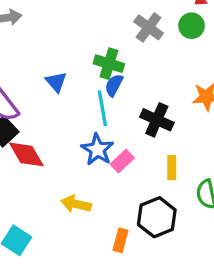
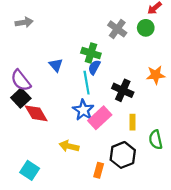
pink rectangle: (122, 161) -> (100, 118), size x1.5

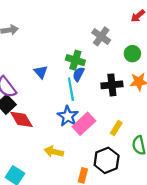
green circle: (146, 28) -> (132, 54), moved
black cross: (123, 90) -> (112, 85), moved, turned -30
yellow rectangle: (133, 122) -> (116, 128), turned 32

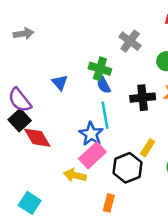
blue semicircle: (79, 74) -> (104, 85), turned -56
cyan line: (71, 89) -> (105, 115), moved
pink rectangle: (84, 124) -> (92, 155), moved
black hexagon: (107, 160) -> (128, 168), moved

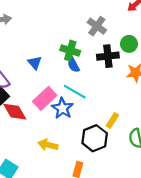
black cross: (143, 98) -> (108, 56), moved
cyan line: (105, 115) -> (75, 92), turned -50
pink rectangle: (92, 155) -> (45, 98), moved

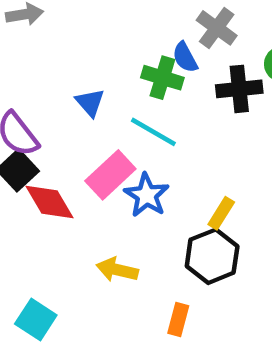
blue semicircle: (74, 65) -> (185, 57), moved
cyan line: (75, 92) -> (153, 132), moved
yellow rectangle: (112, 120) -> (221, 213), moved

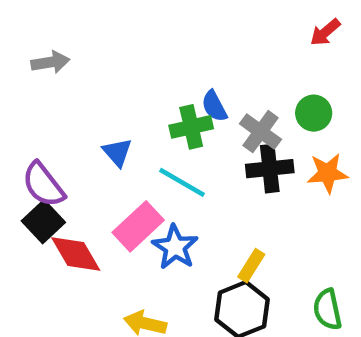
gray cross: (217, 28) -> (261, 132), moved
green cross: (162, 78) -> (191, 127), turned -30
black cross: (239, 89) -> (270, 169), moved

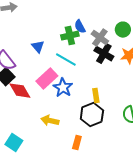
black cross: (270, 169) -> (104, 54), turned 36
yellow rectangle: (251, 266) -> (96, 96), turned -40

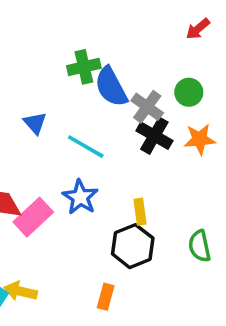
blue semicircle: (80, 27) -> (111, 87), size x1.6
green cross: (70, 36) -> (84, 67), moved
pink rectangle: (47, 79) -> (33, 217), moved
yellow arrow: (50, 121) -> (21, 291), moved

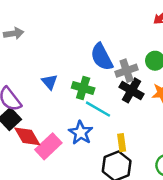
green cross: (84, 67) -> (83, 88), moved, turned 30
gray cross: (147, 107) -> (127, 71), turned 35
cyan line: (86, 147) -> (98, 109), moved

